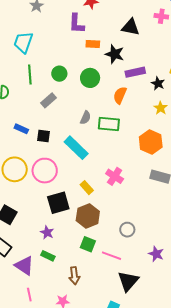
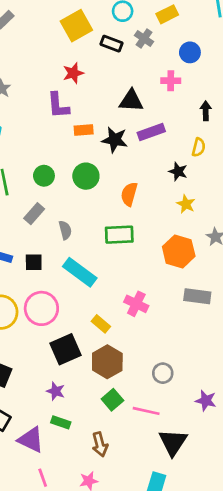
purple rectangle: (135, 72) -> (151, 132), moved
gray semicircle: (85, 118) -> (65, 230), moved, turned -32
green square: (88, 244) -> (112, 400), turned 35

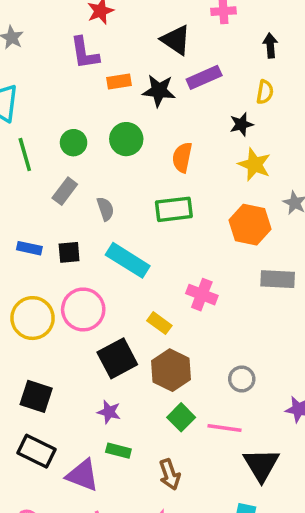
black triangle: (131, 101) -> (176, 40), turned 35
black star: (178, 171) -> (241, 124), turned -30
yellow star: (186, 204) -> (254, 164), size x1.4

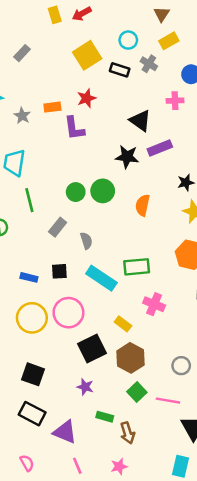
orange rectangle: (119, 81) -> (52, 107), moved
green circle: (74, 143) -> (76, 192), moved
green rectangle: (174, 209) -> (137, 267), moved
blue rectangle: (29, 248) -> (29, 277), moved
green rectangle: (118, 451) -> (105, 417), moved

